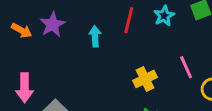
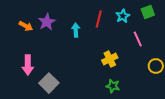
pink line: (186, 67) -> (138, 39), moved

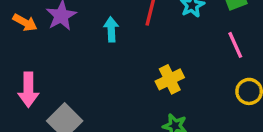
pink line: (138, 39) -> (235, 45), moved

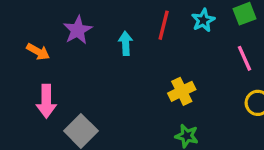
orange arrow: (25, 22) -> (38, 52), moved

